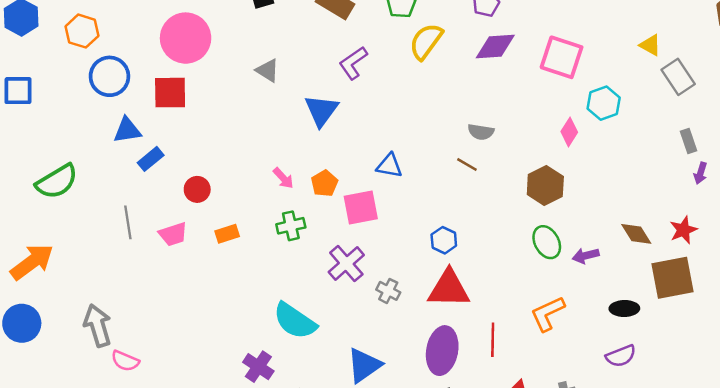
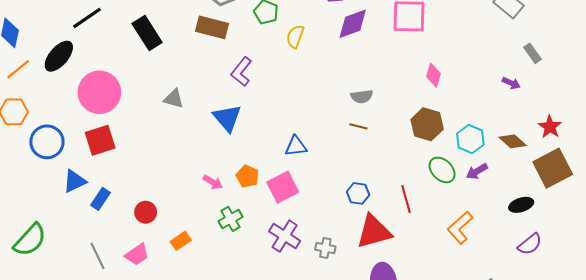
yellow semicircle: (426, 41) -> (295, 36), size x0.7
cyan hexagon: (604, 103) -> (470, 139), moved
purple arrow: (700, 173) -> (511, 83), moved, turned -66
red line: (493, 340) -> (406, 199), moved

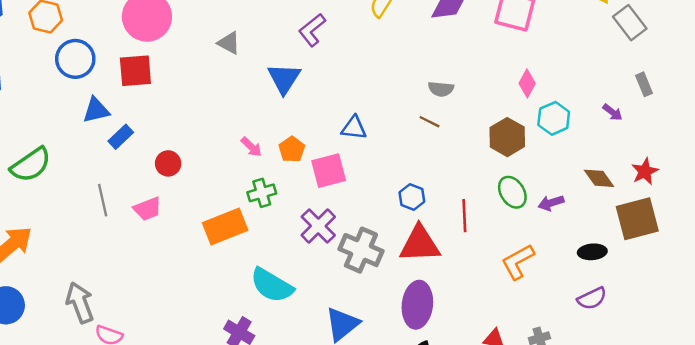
cyan hexagon: (470, 139) -> (554, 118), moved
orange rectangle: (181, 241) -> (225, 226), moved, size x1.8
gray cross: (325, 248) -> (361, 250), size x1.8

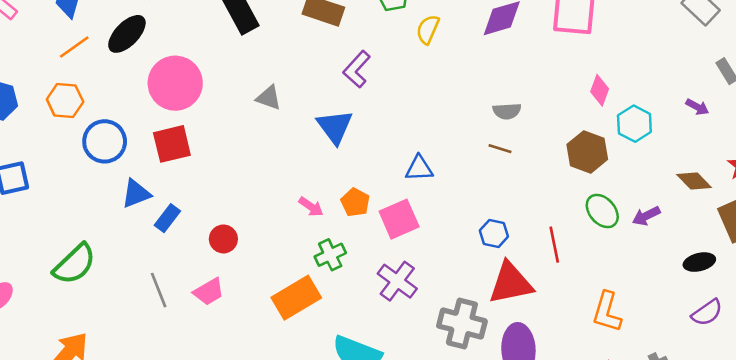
gray cross: (361, 250) -> (462, 323), moved
orange L-shape: (518, 262) -> (607, 312), moved, turned -36

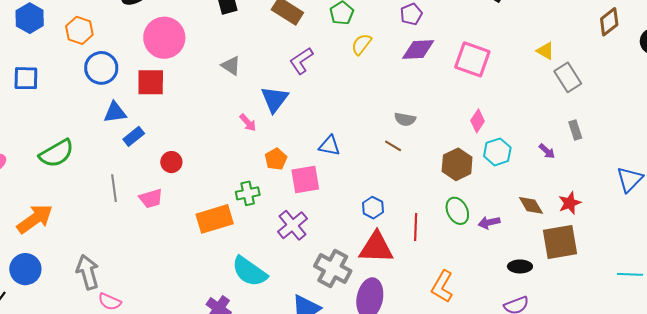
pink arrow: (311, 207) -> (248, 123), moved

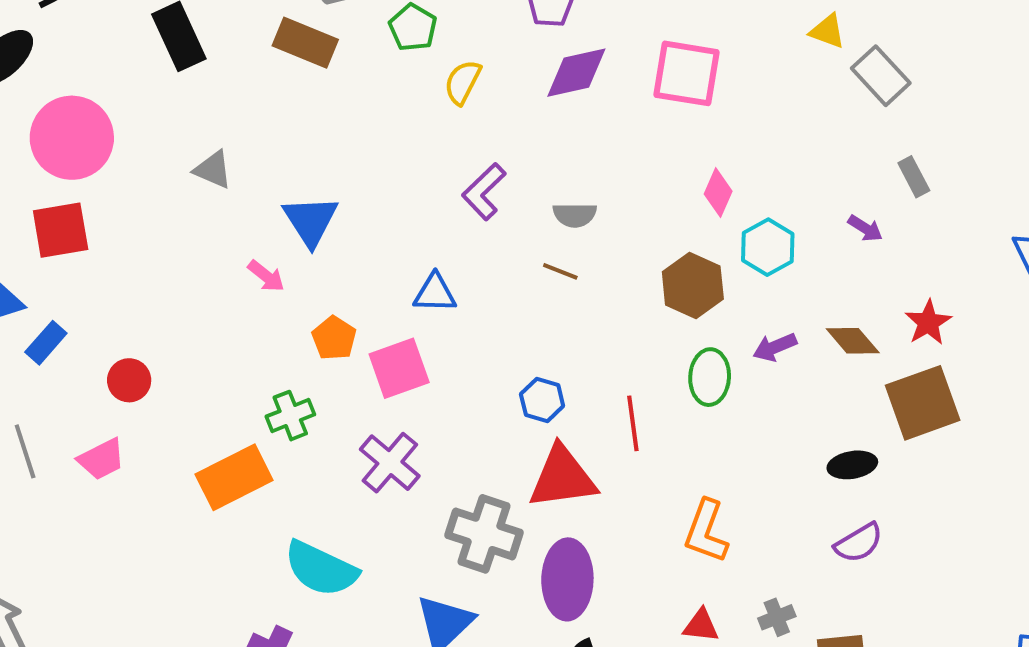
purple L-shape: (301, 61) -> (484, 192), moved
green ellipse: (457, 211) -> (710, 377), turned 40
purple arrow: (489, 223) -> (775, 347), moved

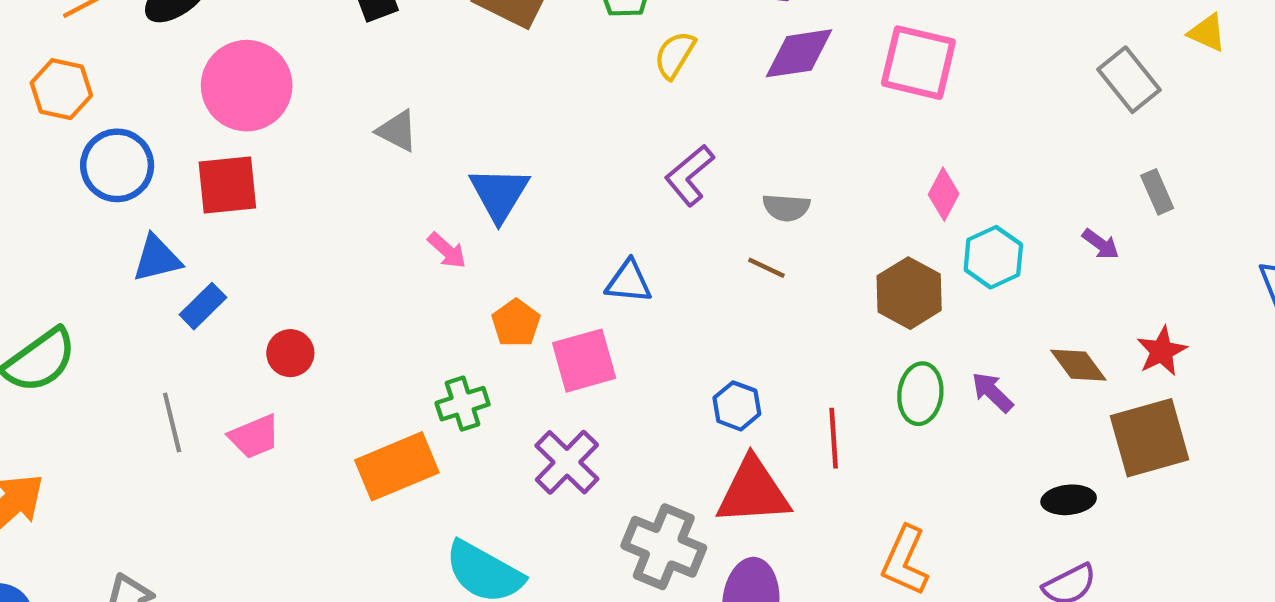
yellow triangle: (827, 31) -> (1207, 33), moved
purple arrow: (775, 347) -> (992, 392), moved, turned 63

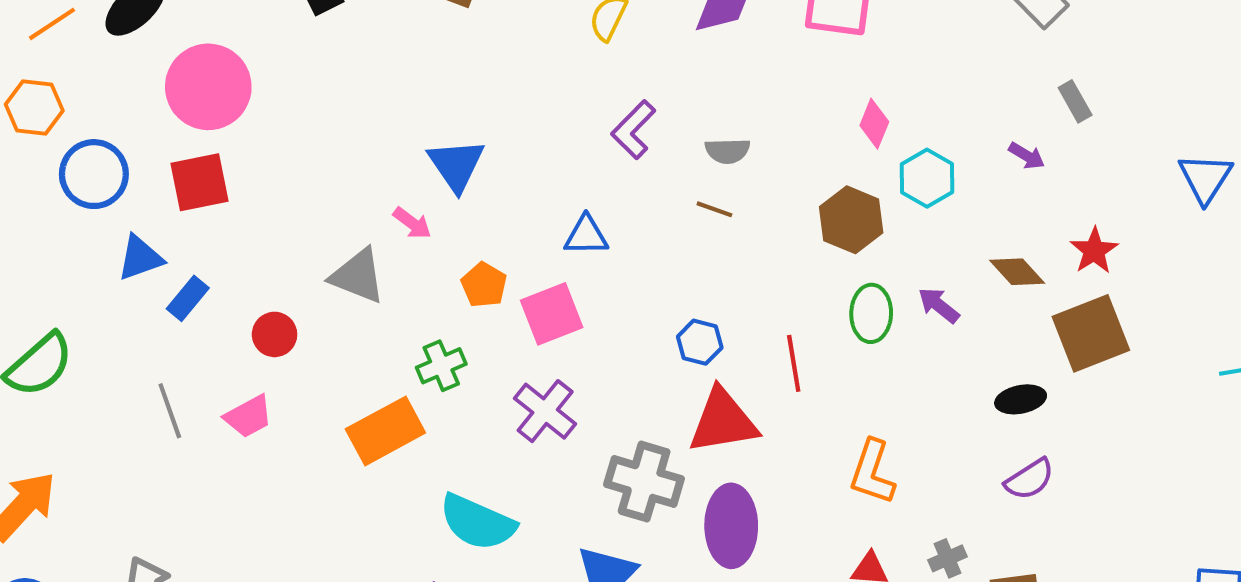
gray triangle: (397, 131) -> (358, 276), moved, size x1.4

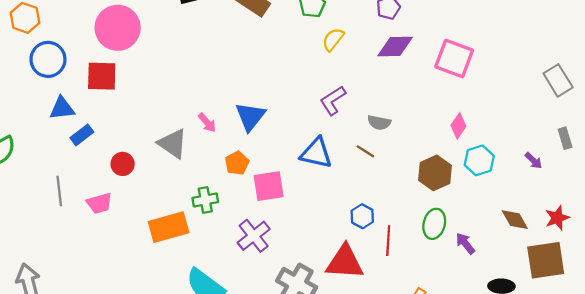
blue triangle: (456, 165) -> (250, 117), moved
blue triangle: (586, 236) -> (316, 153), moved, size x1.4
purple arrow: (939, 305) -> (465, 243), moved
blue hexagon: (700, 342) -> (362, 216), moved

